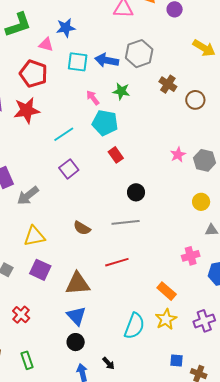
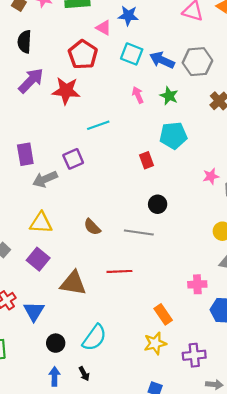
cyan pentagon: (105, 123) -> (173, 135), moved, turned -30
purple square: (69, 169) -> (73, 159), moved
blue triangle: (76, 316) -> (34, 311), moved
cyan semicircle: (134, 326) -> (94, 338), moved

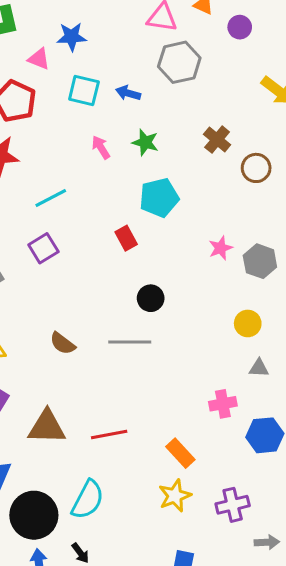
blue arrow: (162, 60) -> (128, 93), size x0.7
gray hexagon: (197, 62) -> (179, 62), moved
purple square: (73, 159) -> (43, 248), moved
red line: (119, 271) -> (109, 435), moved
black circle: (56, 343) -> (34, 515), size x1.8

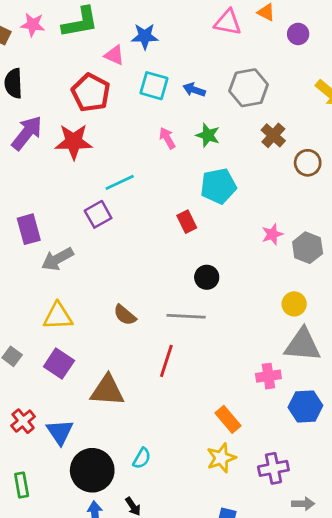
gray hexagon: (179, 62) -> (249, 88), moved
purple square: (43, 248) -> (98, 214), moved
gray triangle: (259, 368) -> (303, 345), size x2.0
red line: (109, 435) -> (166, 361), moved, turned -64
cyan semicircle: (88, 500) -> (142, 458), size x0.6

